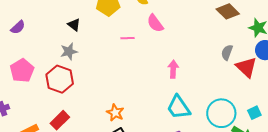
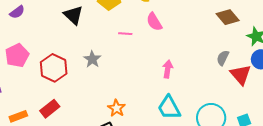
black triangle: (74, 25) -> (73, 15), size x1.5
gray star: (69, 52) -> (92, 59), moved, turned -30
orange star: (115, 113) -> (116, 108), moved

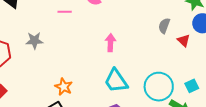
gray star: (92, 59) -> (34, 41), turned -30
red triangle: (241, 75) -> (184, 41), size x0.6

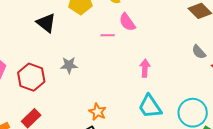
pink line: (65, 12) -> (108, 35), moved
gray semicircle: (164, 26) -> (199, 52), turned -63

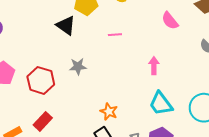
pink semicircle: (127, 22) -> (170, 21), moved
black triangle: (46, 23) -> (66, 25), moved

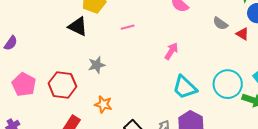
pink arrow: (154, 66) -> (171, 51), turned 42
orange star: (109, 112) -> (103, 104), moved

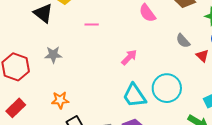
cyan circle: (228, 84) -> (167, 88), moved
orange star: (103, 104) -> (60, 100), moved, turned -30

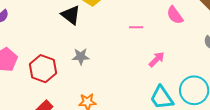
pink line: (92, 24) -> (136, 27), moved

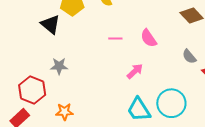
pink semicircle: (175, 15) -> (149, 38), moved
red hexagon: (43, 69) -> (32, 90), moved

